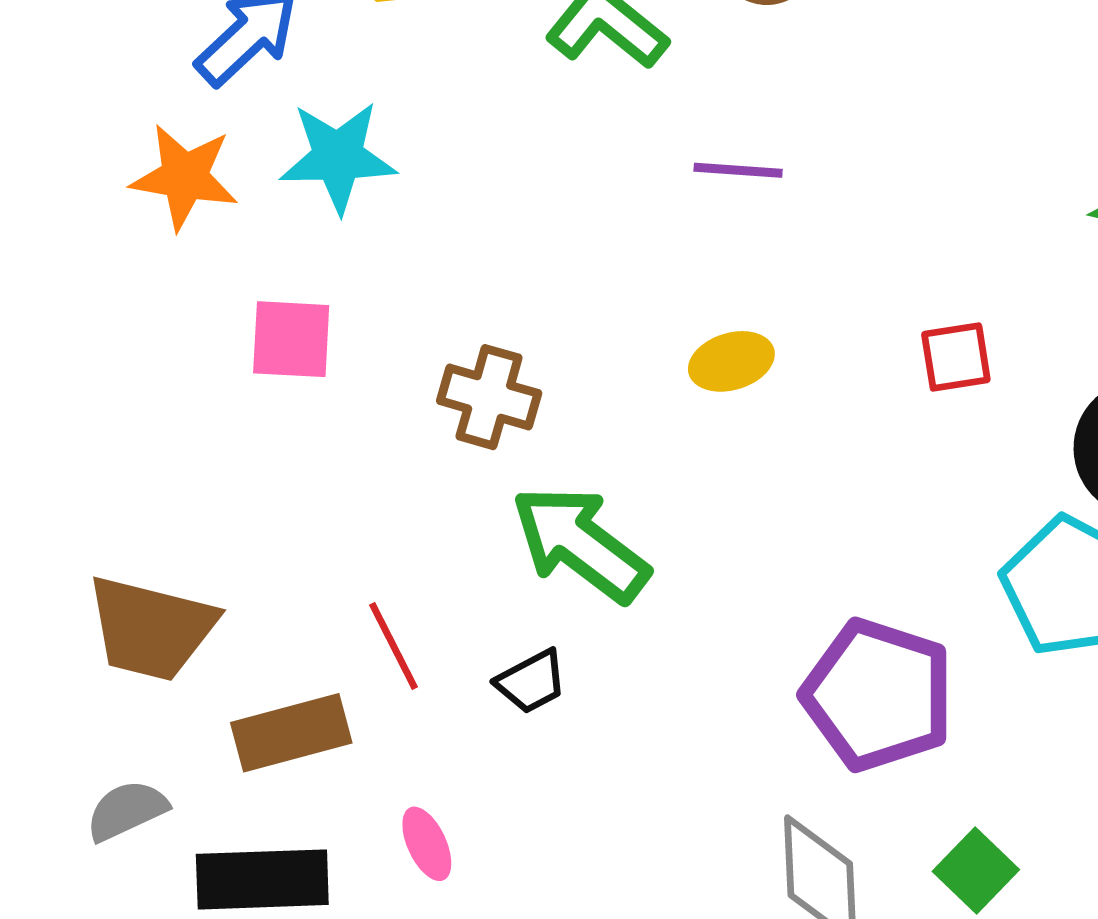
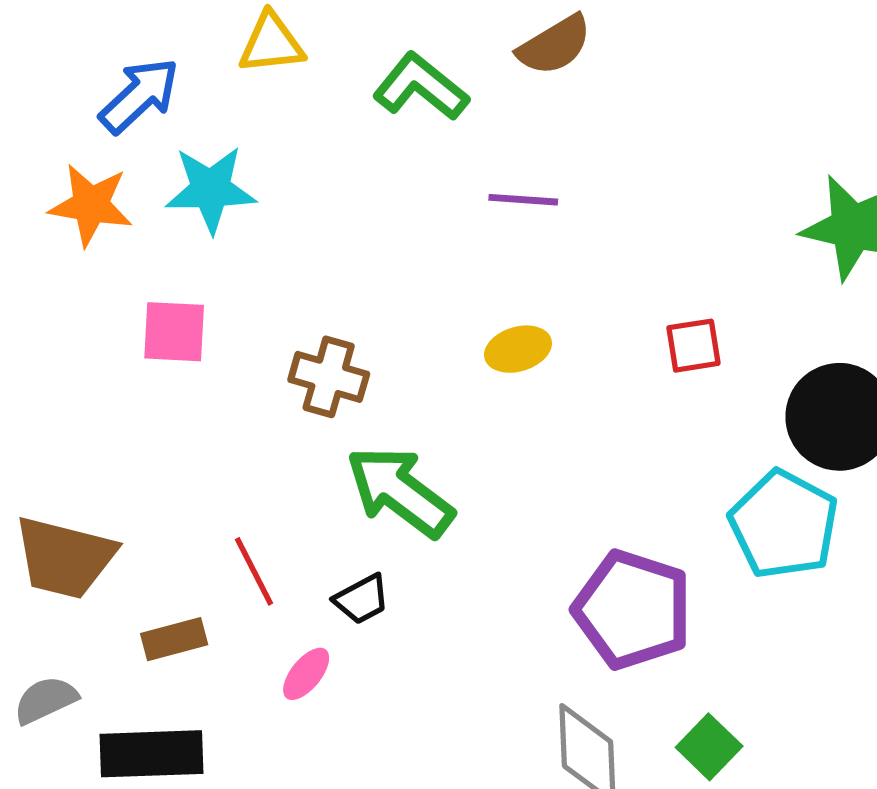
brown rectangle: (291, 733) -> (174, 639), size x0.7
pink ellipse: (427, 844) -> (306, 674), moved, turned 64

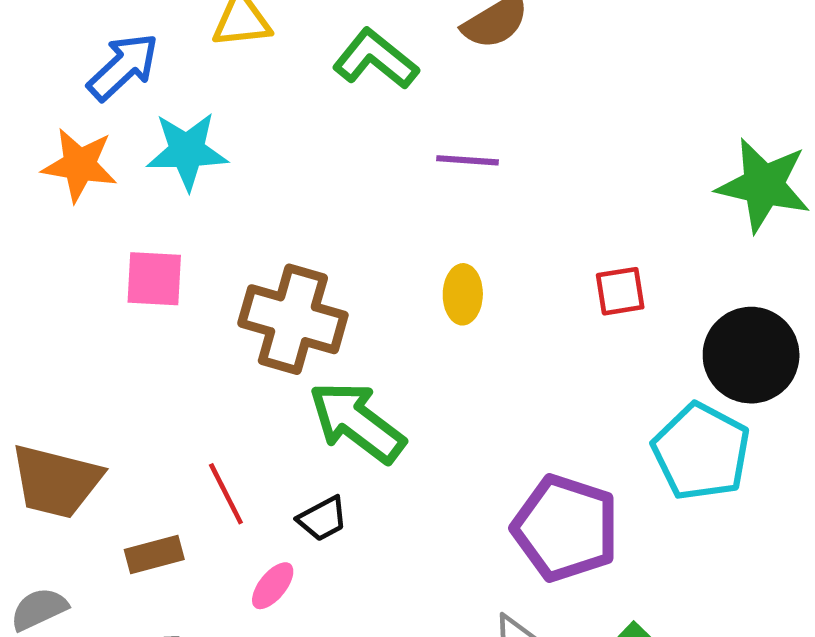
yellow ellipse: (518, 349) -> (463, 294), turned -72
brown cross: (329, 377) -> (293, 319), size x1.5

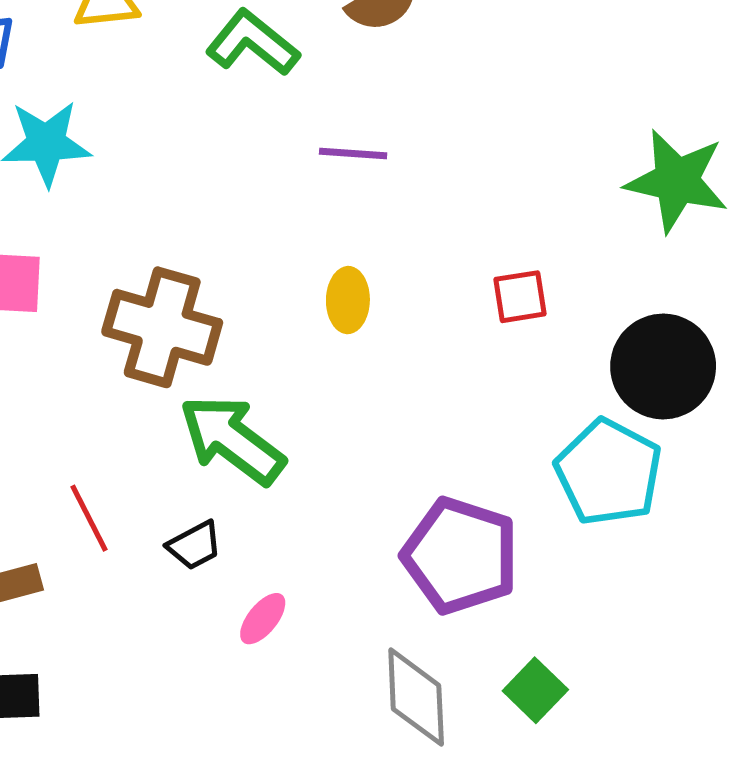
pink ellipse: (273, 586) -> (263, 619), moved

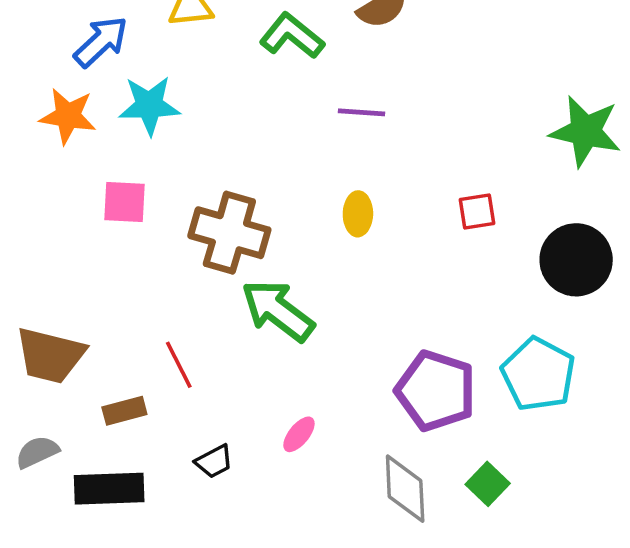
cyan pentagon: (609, 472) -> (538, 374), moved
black trapezoid: (195, 545) -> (214, 461), moved

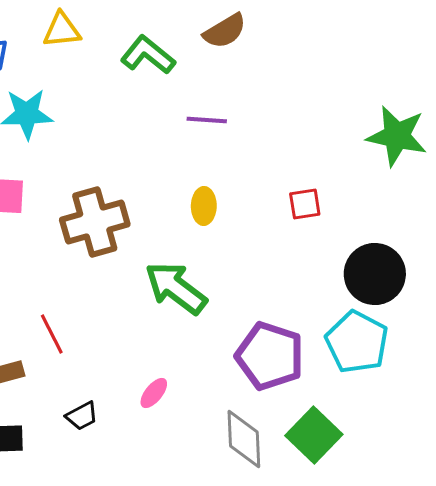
brown cross: (229, 233) -> (95, 222), turned -32
black circle: (576, 260) -> (375, 274), moved
green arrow: (278, 311) -> (176, 288), moved
green square: (488, 484) -> (314, 435), size x1.5

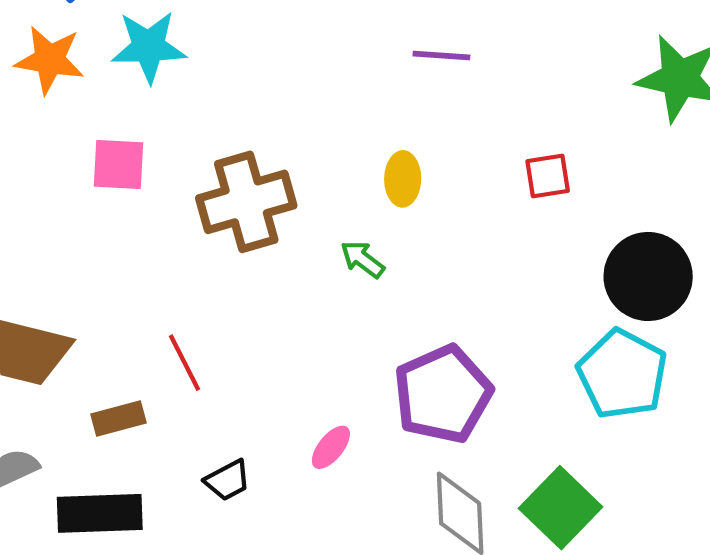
purple line: (207, 120) -> (441, 55), moved
green arrow: (176, 288) -> (362, 259), moved, size x0.5
purple pentagon: (270, 356) -> (443, 394), moved, turned 30

